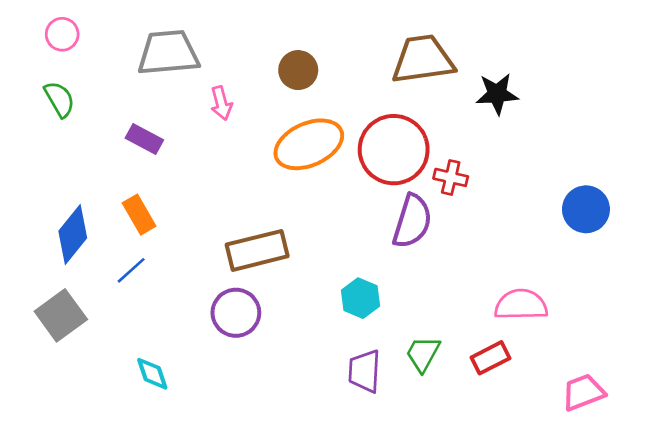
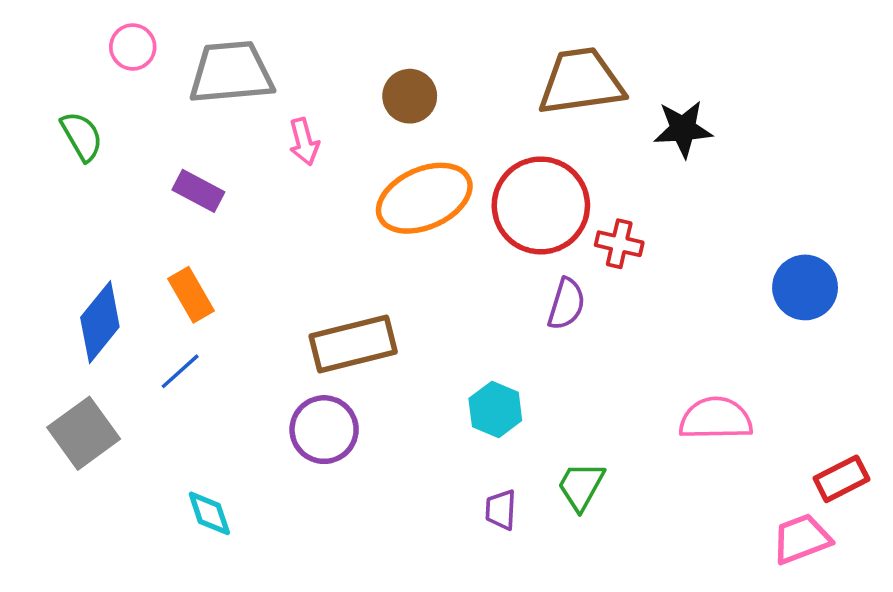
pink circle: (62, 34) -> (133, 47), moved
purple semicircle: (412, 221) -> (566, 304), size x0.7
red rectangle: (490, 358) -> (841, 479), moved
purple trapezoid: (365, 371) -> (501, 510), size x0.7

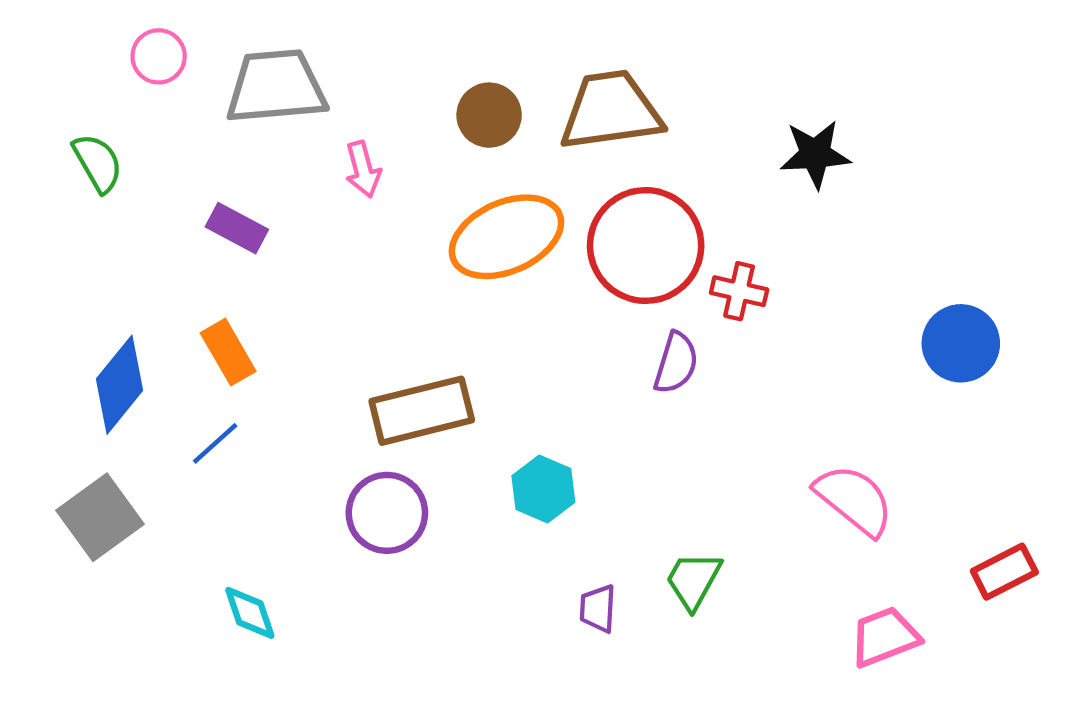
brown trapezoid: (581, 82) -> (611, 111), moved
cyan hexagon: (495, 410) -> (543, 489), moved
pink semicircle: (716, 419) -> (854, 500), turned 40
pink trapezoid: (801, 539) -> (885, 637), moved

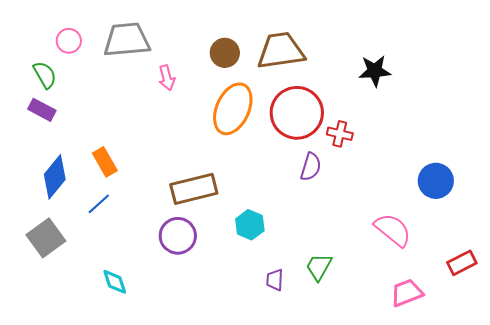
pink circle: (159, 56) -> (69, 41), moved
purple rectangle: (237, 228) -> (42, 110), moved
orange ellipse: (506, 237) -> (233, 109), turned -42
blue circle: (961, 343) -> (436, 181), moved

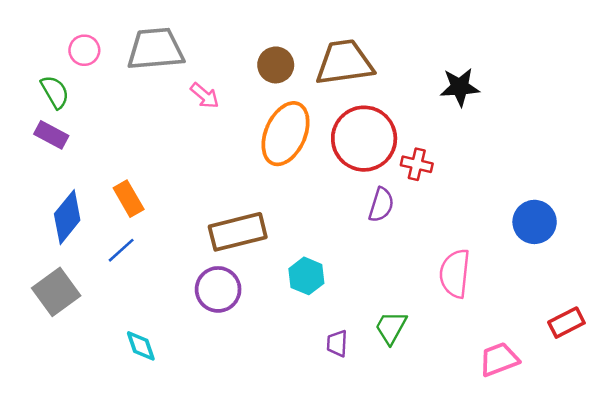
pink arrow: (167, 78) -> (205, 96), turned -35
pink semicircle: (393, 230) -> (455, 273), moved, turned -123

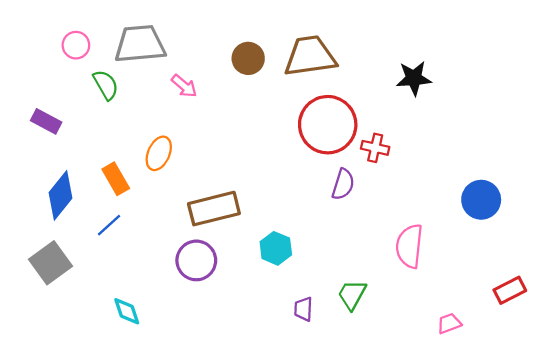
green semicircle: (55, 92) -> (106, 85), moved
orange ellipse: (286, 134) -> (159, 153), moved, size x0.6
pink trapezoid: (499, 359) -> (449, 323), size x0.7

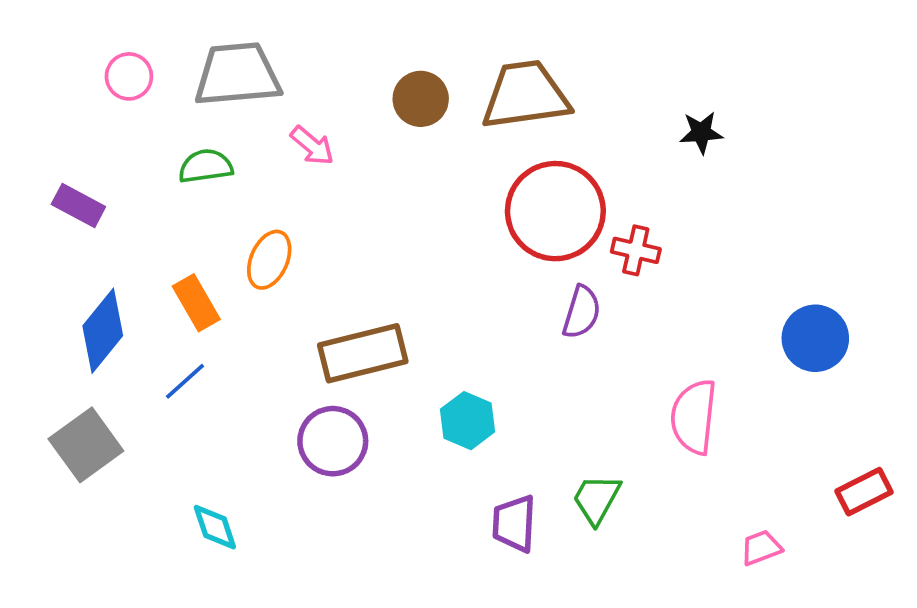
black star: (414, 78) -> (701, 133), size x0.7
green semicircle: (106, 85) -> (206, 166), moved, turned -68
purple trapezoid: (303, 309) -> (514, 523), size x1.4

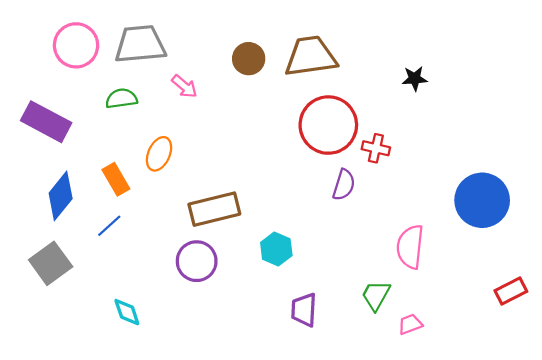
pink circle: (129, 76) -> (76, 45), size x1.6
purple rectangle: (78, 205) -> (46, 122), size x1.6
blue circle: (815, 338) -> (482, 200), size x1.4
green trapezoid: (597, 499) -> (376, 295), moved
pink trapezoid: (761, 548) -> (410, 324), moved

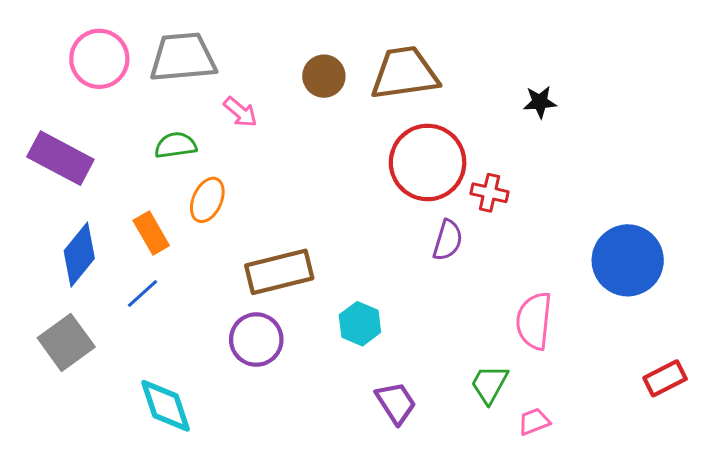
green semicircle: (121, 98) -> (176, 145), moved
purple trapezoid: (304, 310) -> (396, 403), turned 144
cyan diamond: (127, 312) -> (166, 406), size x1.5

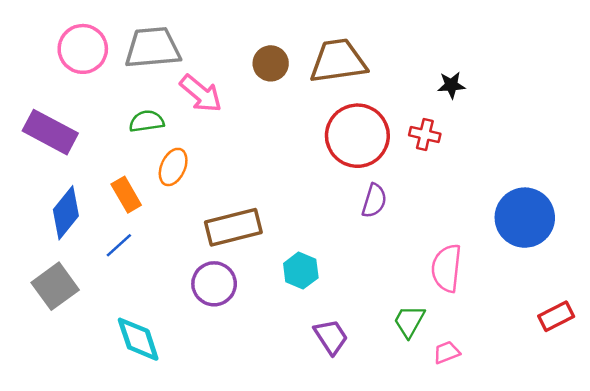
pink arrow: (240, 112) -> (201, 94), size x1.5
red cross: (489, 193) -> (425, 134), moved

